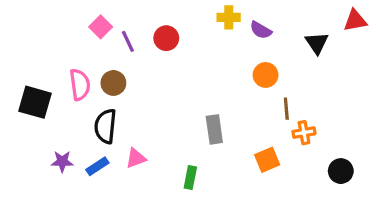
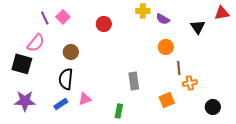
purple line: (128, 41) -> (45, 18), moved
pink semicircle: (80, 85) -> (36, 43), moved, turned 48
purple star: (62, 161) -> (25, 101), moved, size x1.5

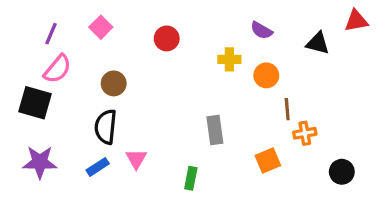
yellow cross: (143, 11) -> (229, 59), moved
purple line: (45, 18) -> (51, 34), moved, turned 48
black triangle: (198, 27) -> (318, 43), turned -42
pink triangle: (85, 99) -> (136, 159), turned -40

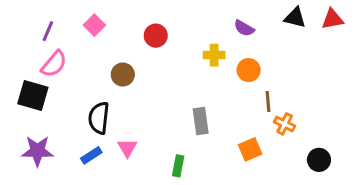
black triangle: (318, 43) -> (295, 18), moved
brown circle: (114, 83) -> (123, 75), moved
orange cross: (305, 133) -> (285, 124), turned 36

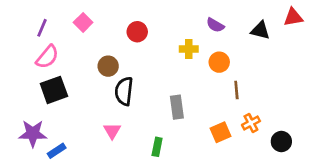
black triangle: (295, 18) -> (260, 30), moved
black square: (33, 95) -> (54, 90), moved, turned -36
black semicircle: (99, 118) -> (124, 91), moved
orange cross: (285, 124) -> (251, 123), moved, turned 36
blue rectangle: (91, 155) -> (57, 151), moved

